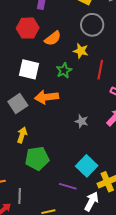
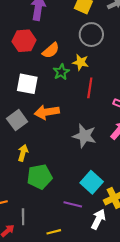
green star: (64, 70) -> (61, 72), moved
red line: (100, 70) -> (90, 88), moved
gray star: (82, 121) -> (84, 136), size x1.6

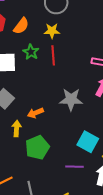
green star: (61, 72) -> (31, 52), moved
red line: (90, 88) -> (53, 55), moved
orange arrow: (47, 112) -> (35, 113), moved, size x0.7

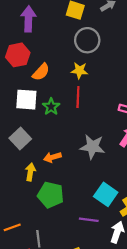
orange semicircle: (21, 26) -> (41, 72), moved
green star: (31, 52) -> (51, 107), moved
green pentagon: (37, 147) -> (51, 195), turned 30

